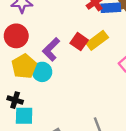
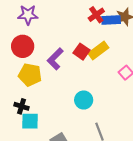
yellow pentagon: (24, 66) -> (30, 75), turned -30
cyan circle: (42, 72) -> (84, 100), moved

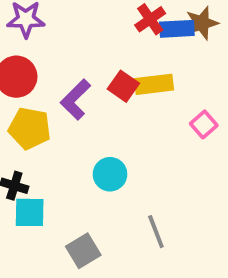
yellow rectangle: (98, 51) -> (154, 84), turned 30
cyan circle: (84, 100) -> (110, 174), moved

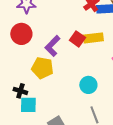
yellow pentagon: (30, 128) -> (42, 68), moved
cyan circle: (110, 174) -> (88, 85), moved

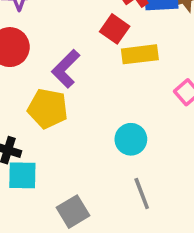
red square: (77, 39) -> (115, 29), moved

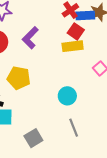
red square: (115, 29) -> (76, 31), moved
purple L-shape: (66, 69) -> (30, 38), moved

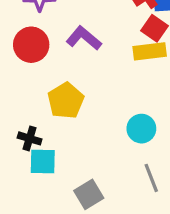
purple L-shape: (30, 38) -> (84, 38), turned 85
yellow pentagon: (19, 78) -> (66, 101), turned 30

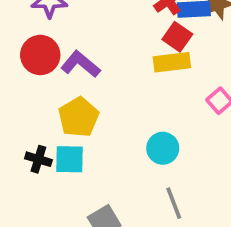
purple L-shape: (84, 38) -> (80, 64), moved
cyan square: (43, 161) -> (69, 159), moved

